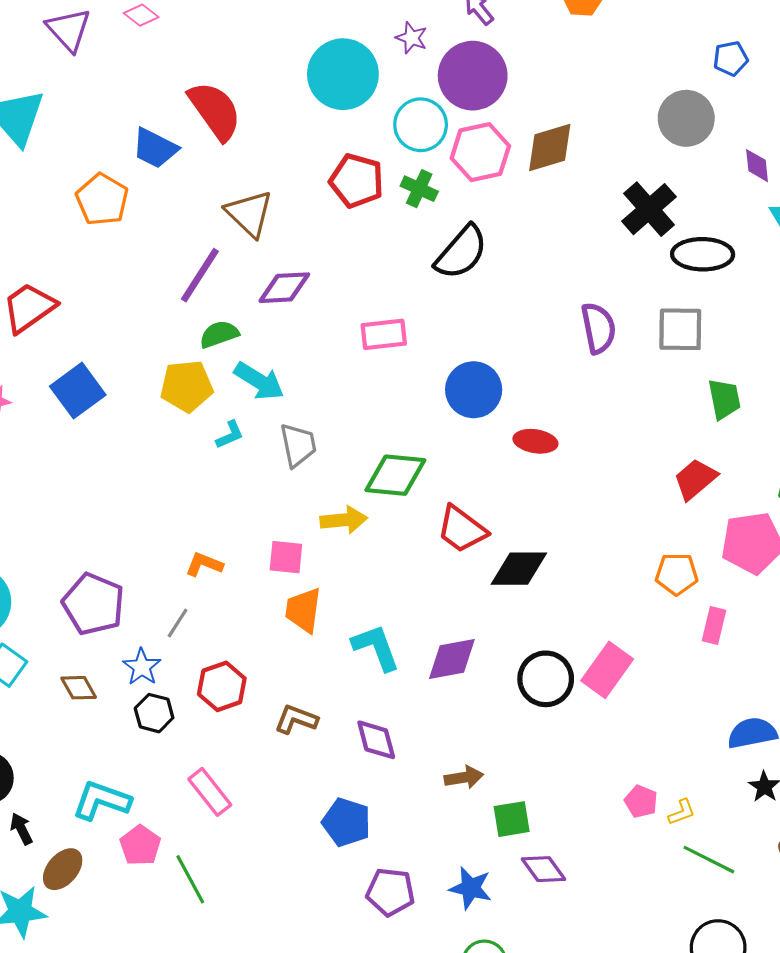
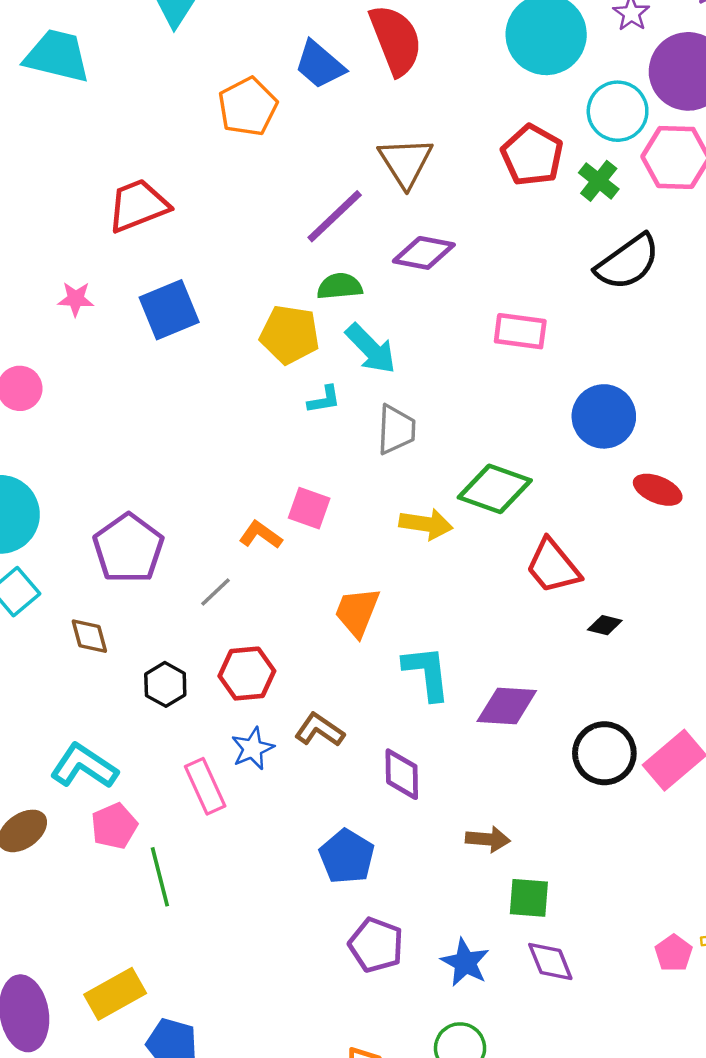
pink square: (286, 557) -> (309, 508), moved
black diamond: (519, 569) -> (605, 625), size x0.5
blue star: (142, 667) -> (253, 749), moved
pink pentagon: (641, 801) -> (674, 953), moved

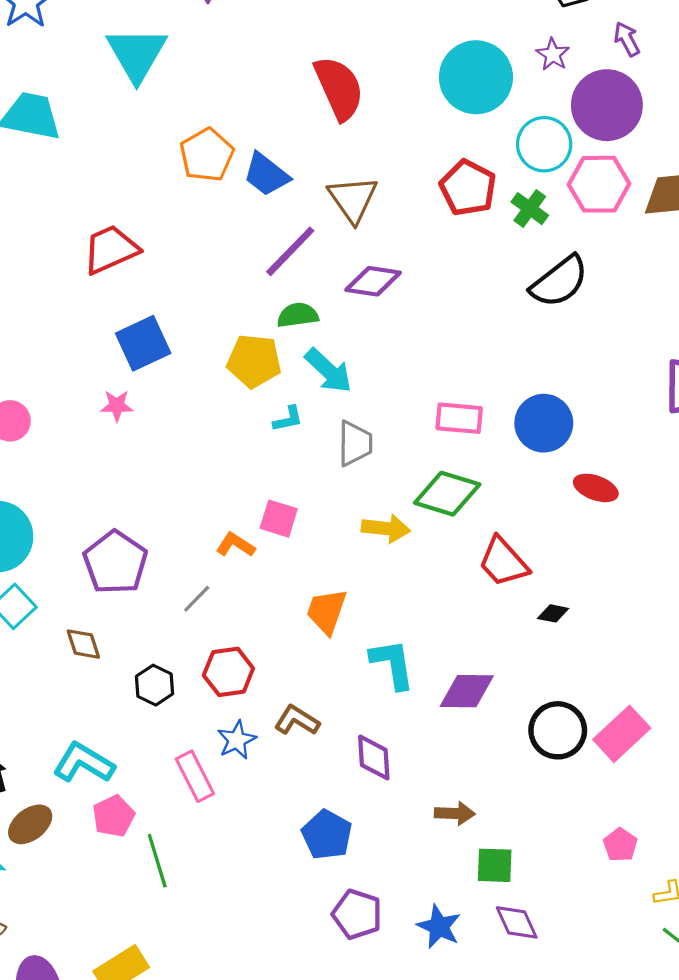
blue trapezoid: (320, 65) -> (266, 174), moved
pink star: (76, 299) -> (117, 406), moved
pink rectangle: (520, 331) -> (459, 418), moved
pink pentagon: (674, 953) -> (620, 845), moved

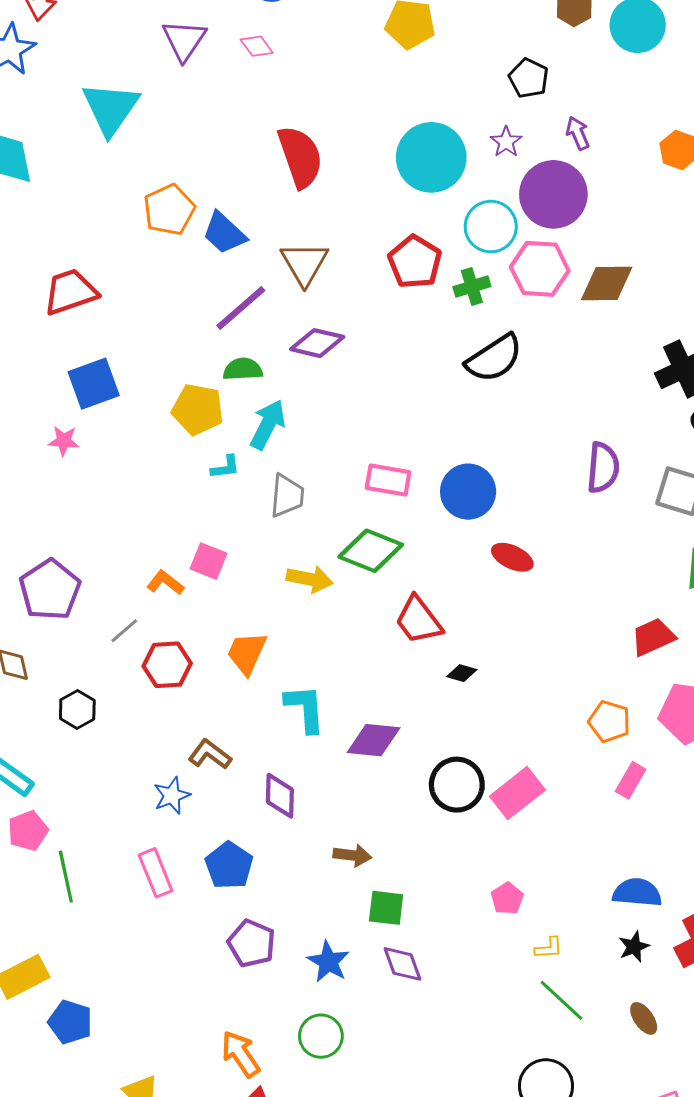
green cross: (530, 209) -> (472, 287), turned 32
cyan arrow: (329, 371) -> (268, 425), turned -111
red hexagon: (228, 672) -> (167, 665), moved
blue star: (237, 740) -> (172, 796), moved
pink rectangle: (195, 776) -> (156, 873), moved

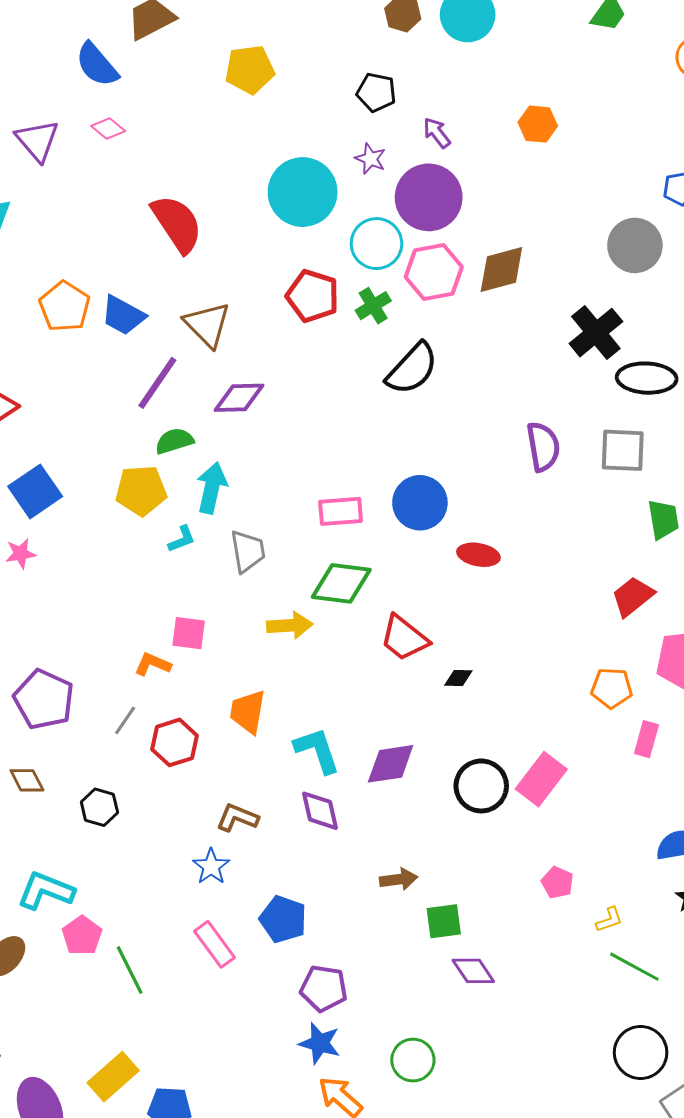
purple diamond: (280, 796) -> (320, 811), moved
blue star: (328, 962) -> (320, 1043), moved

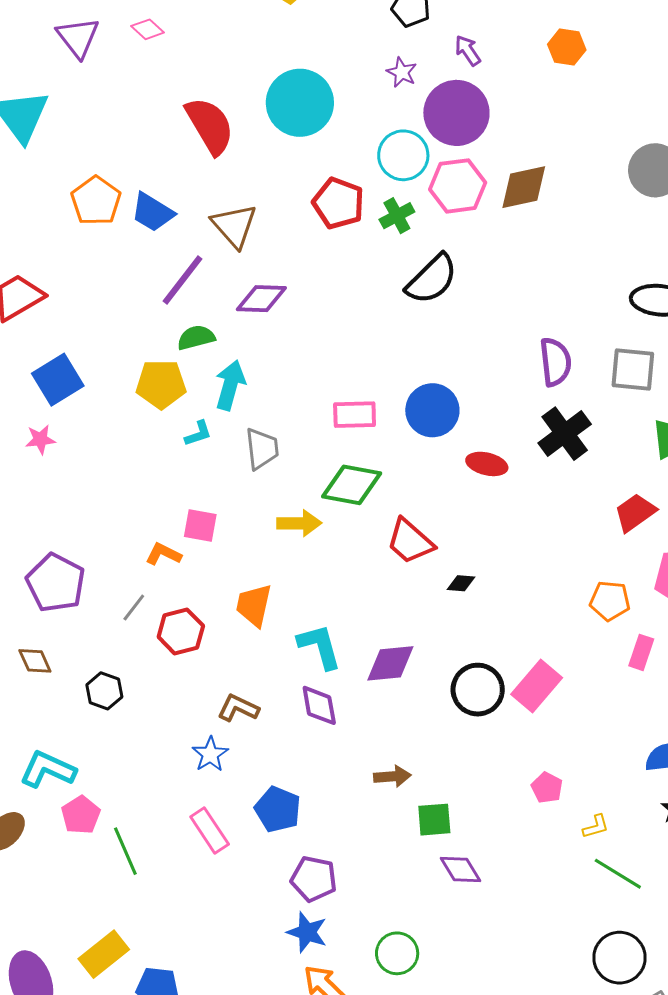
cyan circle: (303, 192) -> (300, 103), moved
black cross: (596, 333) -> (565, 434), moved

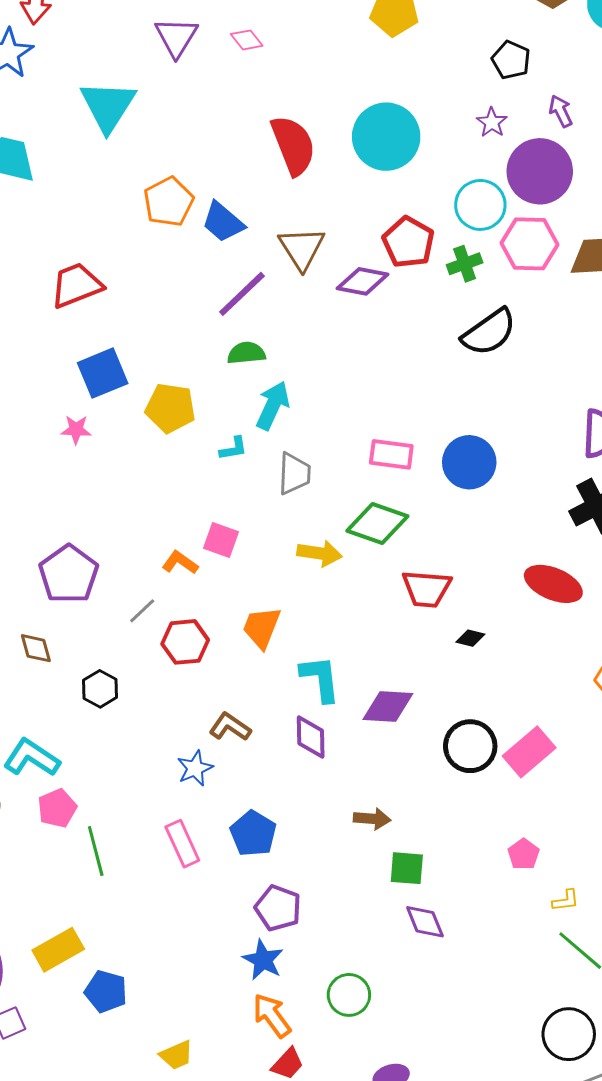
purple diamond: (261, 299) -> (363, 281), moved
yellow pentagon: (161, 384) -> (170, 408), moved
red ellipse: (487, 464) -> (553, 584), moved, size x1.4
red trapezoid: (410, 541) -> (427, 589), turned -46

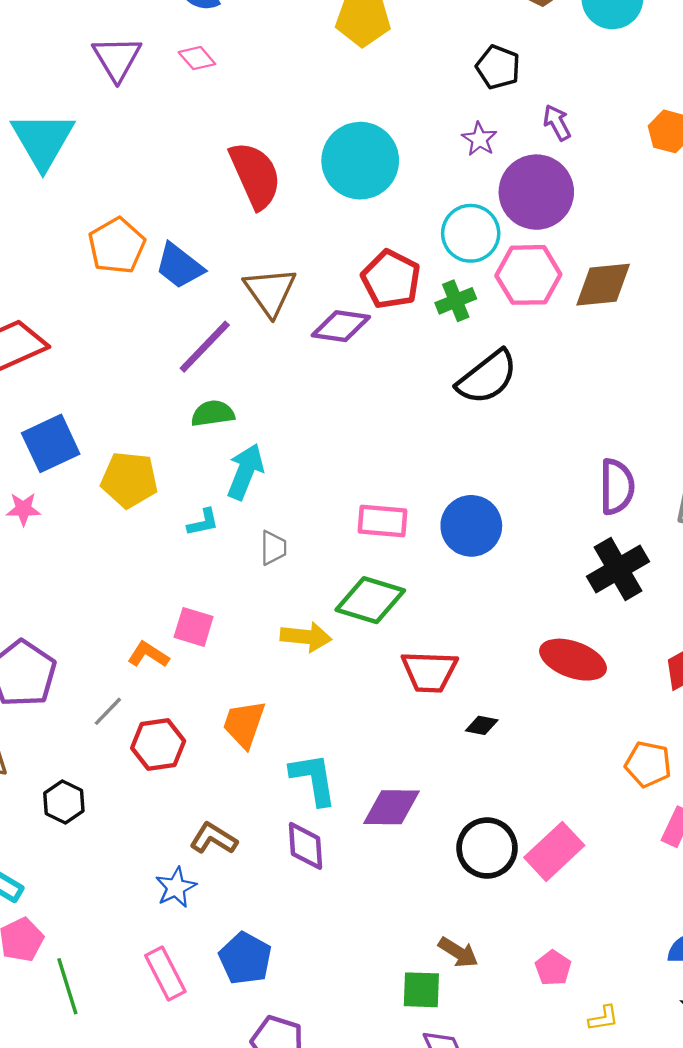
gray trapezoid: (294, 474) -> (273, 548), size x0.7
brown arrow: (372, 819) -> (458, 952), moved, turned 30

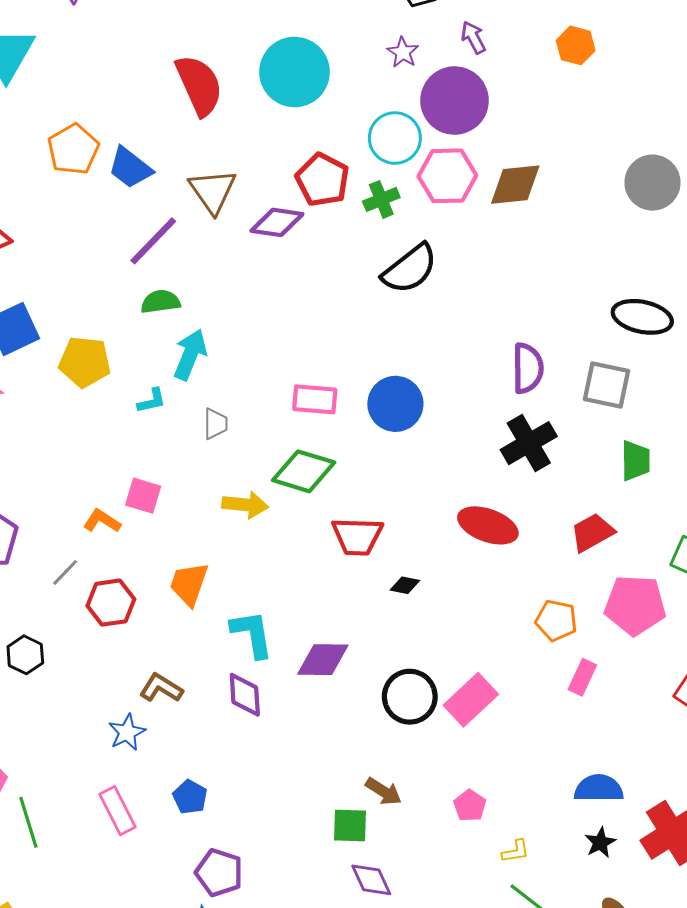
blue pentagon: (245, 958) -> (190, 797), size x0.7

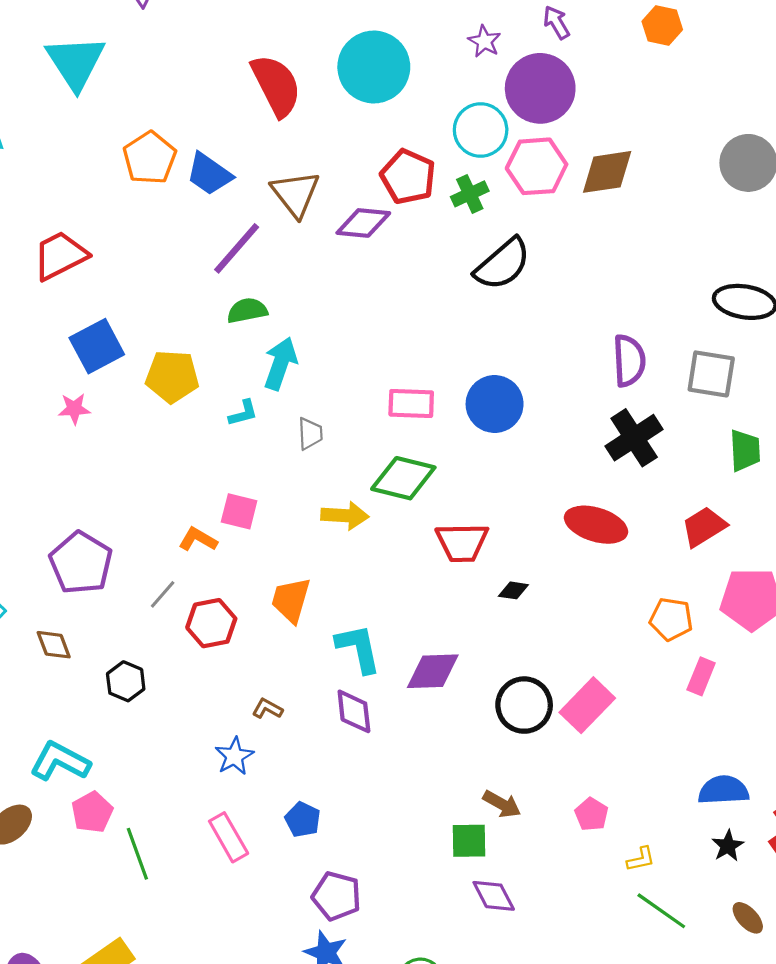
brown L-shape: (161, 688) -> (267, 709), size x0.7

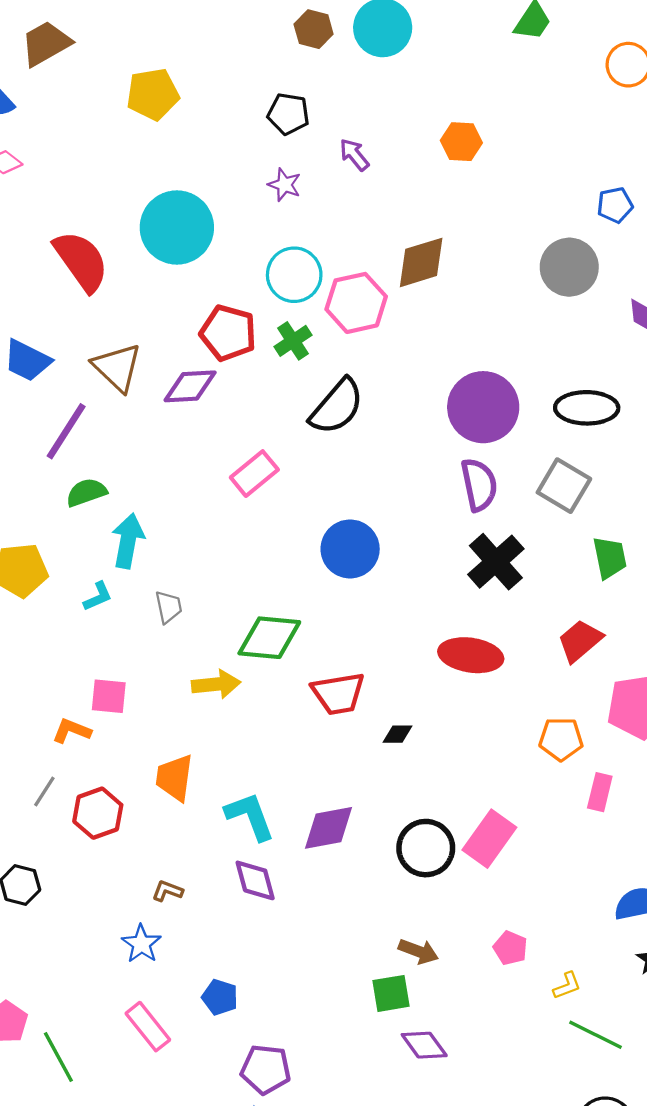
purple circle: (540, 88) -> (483, 407), moved
brown diamond: (607, 172) -> (421, 262), moved
gray square: (711, 374) -> (564, 486), turned 30
pink rectangle: (411, 403) -> (254, 474), moved, turned -33

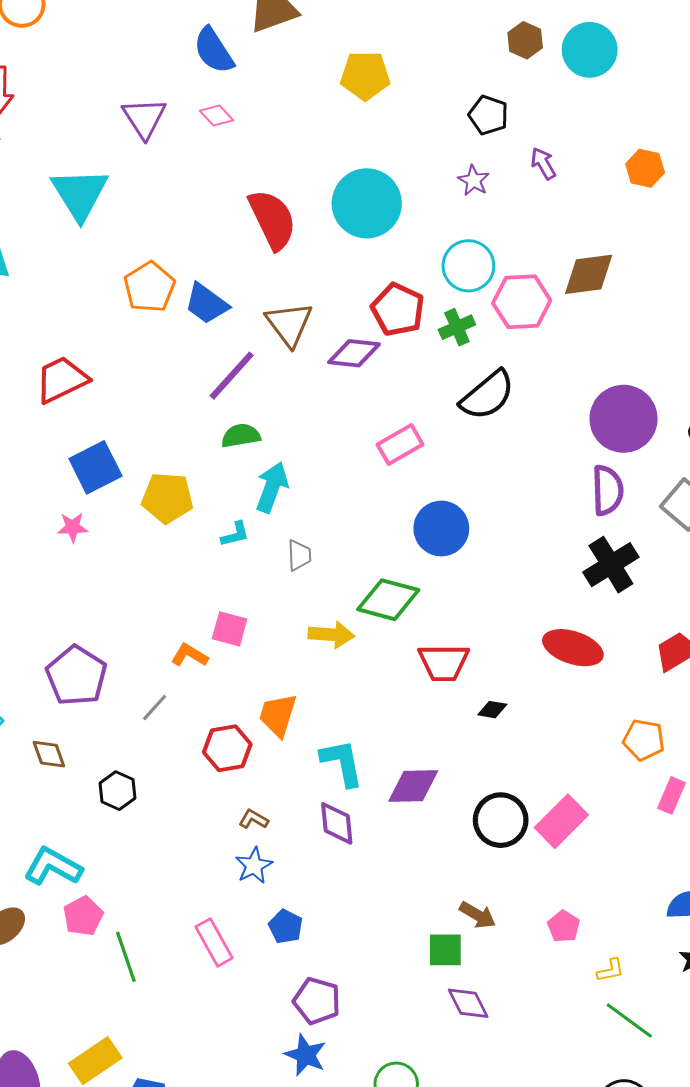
blue circle: (350, 549) -> (441, 528), moved
red hexagon: (98, 813) -> (227, 748), moved
blue star: (141, 944) -> (254, 866), moved

